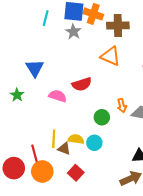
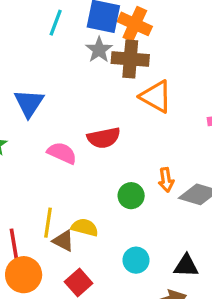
brown cross: (118, 25) -> (130, 59), moved
cyan circle: (94, 143) -> (136, 260), moved

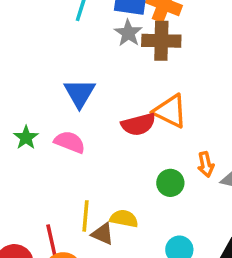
orange triangle: (156, 96) -> (170, 111), moved
blue triangle: (29, 103) -> (80, 93), moved
pink semicircle: (62, 153) -> (70, 142), moved

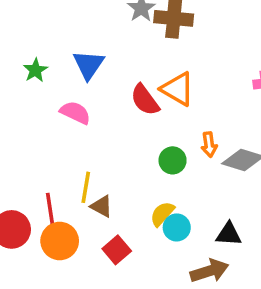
red semicircle: (138, 124) -> (145, 100), turned 64
green star: (26, 138) -> (35, 70), moved
yellow semicircle: (124, 219) -> (162, 214), moved, turned -64

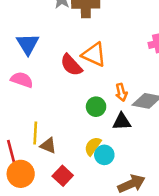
black triangle: (229, 234) -> (122, 122), moved

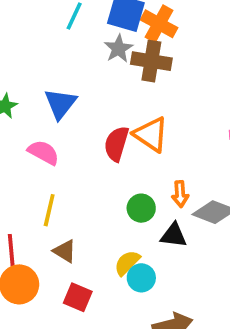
red semicircle: (71, 65) -> (116, 144), turned 50
yellow line: (35, 133) -> (49, 210), moved
red square: (63, 176) -> (78, 297), turned -30

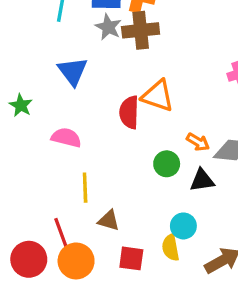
blue triangle: (60, 104) -> (73, 71), moved
orange arrow: (180, 194) -> (198, 142), turned -40
yellow semicircle: (127, 263) -> (171, 248), moved, turned -40

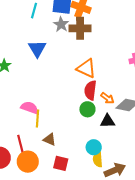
red semicircle: (129, 112) -> (90, 90), moved
pink semicircle: (66, 138) -> (29, 108), moved
yellow semicircle: (171, 248) -> (98, 159), moved

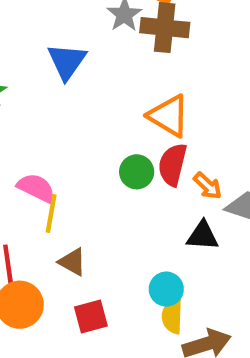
green circle: (87, 109) -> (137, 172), moved
red square: (61, 163) -> (91, 316), turned -35

